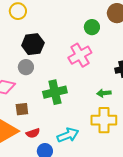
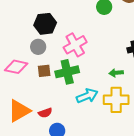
pink cross: (80, 55) -> (75, 45), moved
brown square: (22, 109) -> (44, 71), moved
cyan arrow: (68, 135) -> (87, 96), moved

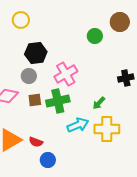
green arrow: (116, 73) -> (99, 103), moved, turned -40
red semicircle: (45, 113) -> (36, 142), turned 40

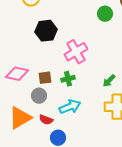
gray circle: (29, 76) -> (39, 96), moved
green cross: (58, 101) -> (68, 79), size x0.6
cyan arrow: (78, 125) -> (70, 107), moved

